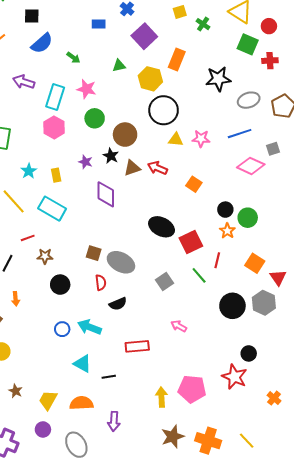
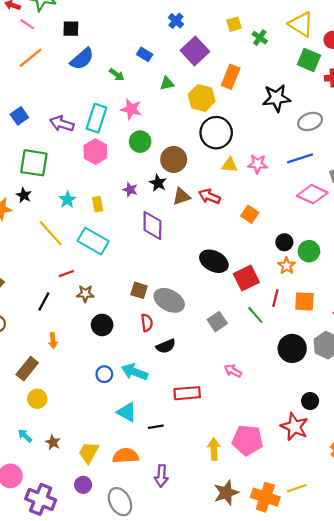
blue rectangle: (99, 24) -> (145, 54), moved, turned 32
purple arrow: (24, 82) -> (62, 124), moved
orange square: (255, 263) -> (304, 301), moved, turned -30
yellow line: (247, 441) -> (297, 488), moved, turned -66

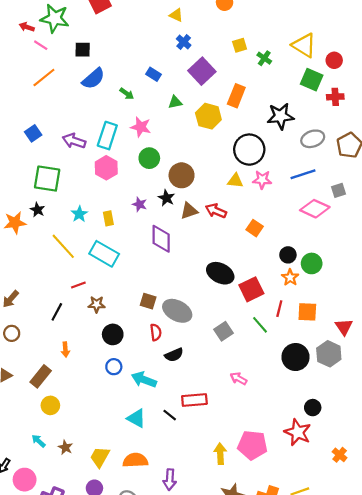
black circle: (216, 133) -> (249, 150), moved
blue circle: (104, 374) -> (114, 367), moved
black line: (156, 427) -> (170, 415), moved, turned 48

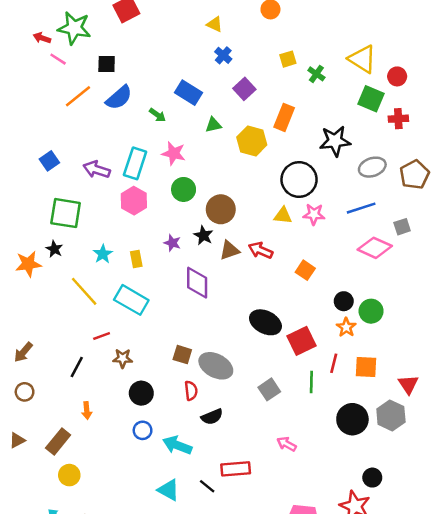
purple square: (202, 71) -> (244, 89), size x0.7
blue rectangle: (154, 74) -> (188, 93), size x1.5
orange line: (44, 77) -> (78, 96), moved
green line: (260, 325) -> (311, 382), turned 42

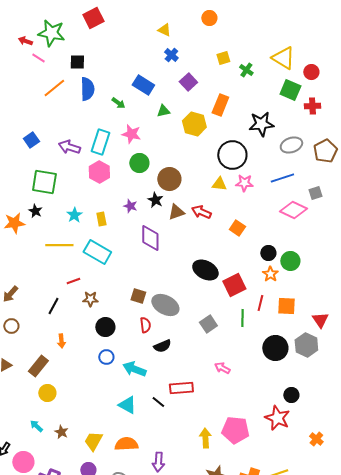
blue semicircle: (119, 98) -> (87, 89), turned -50
yellow line: (84, 291) -> (59, 245), turned -48

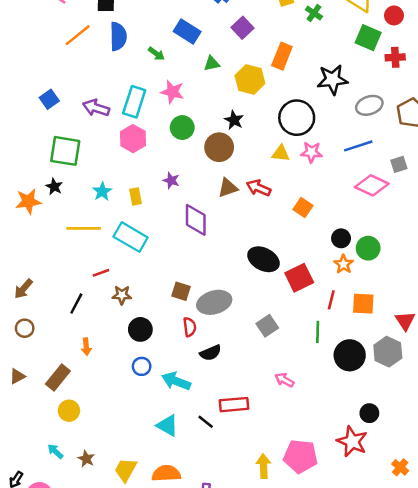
black star: (155, 200) -> (234, 120), moved
gray ellipse: (165, 305) -> (214, 302), turned -44
green line: (242, 318) -> (318, 332), moved

